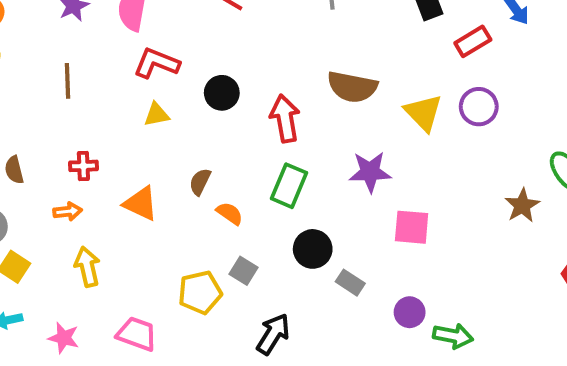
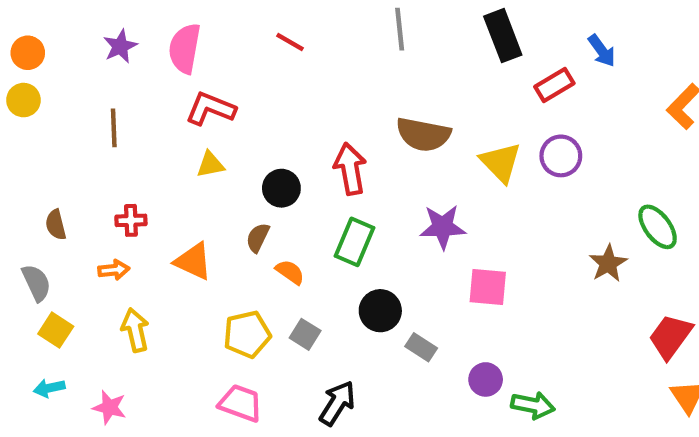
black circle: (222, 93) -> (281, 188), moved
yellow pentagon: (200, 292) -> (247, 334), moved
pink trapezoid: (137, 334) -> (241, 403), moved

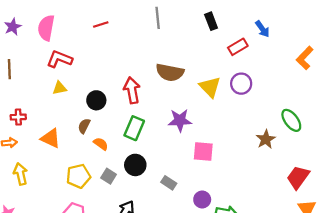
black rectangle: (503, 36) -> (211, 21), size x0.7
red line: (290, 42) -> (101, 25), turned -48
black circle: (380, 311) -> (135, 165), moved

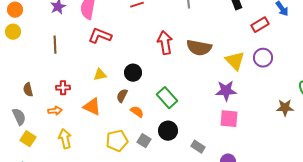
yellow triangle: (60, 88) -> (100, 75), moved
red arrow: (132, 90) -> (165, 43), moved
purple star: (180, 120) -> (226, 91), moved
green rectangle: (134, 128) -> (167, 98), turned -65
brown star: (266, 139) -> (285, 108), turned 30

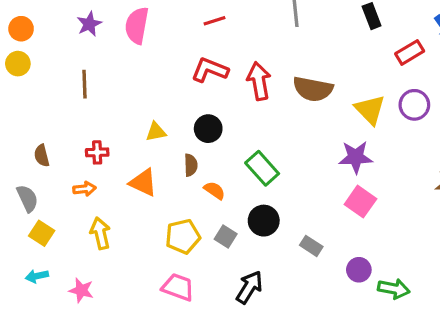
red L-shape: (100, 36) -> (210, 70), moved
brown semicircle: (122, 96) -> (191, 165), turned 152
pink square: (229, 119) -> (360, 202), turned 30

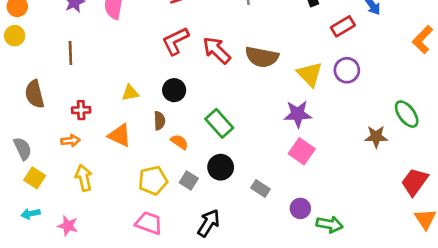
red L-shape: (210, 70) -> (175, 41), turned -48
red arrow: (259, 81) -> (217, 50), turned -36
brown semicircle: (42, 156) -> (35, 94), moved, size x1.5

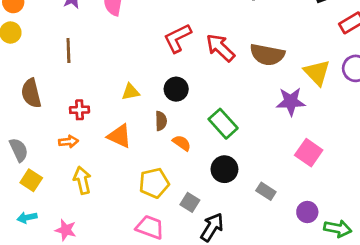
purple star: (298, 114) -> (291, 102), moved
gray square: (189, 181) -> (190, 202), moved

